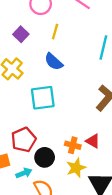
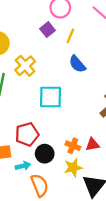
purple square: (21, 34) -> (47, 30), moved
blue semicircle: (54, 62) -> (77, 64), moved
red triangle: (93, 141) -> (92, 144), turned -48

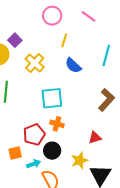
purple square: (47, 30) -> (15, 40), moved
yellow cross: (25, 66) -> (35, 63), moved
orange cross: (73, 146) -> (57, 124), moved

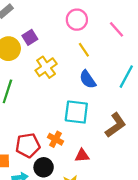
yellow line: (64, 40) -> (84, 50), turned -64
cyan square: (52, 98) -> (76, 112), moved
red triangle: (95, 137) -> (82, 155), moved

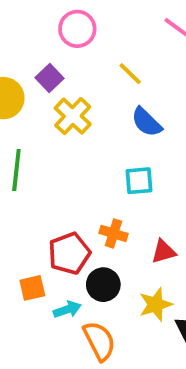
pink circle: (77, 20) -> (77, 29), moved
purple square: (30, 37) -> (50, 78), moved
cyan square: (76, 112) -> (139, 181), size x0.7

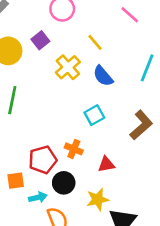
yellow cross: (73, 116) -> (68, 67), moved
cyan square: (139, 181) -> (94, 115), turned -30

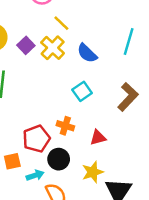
purple square: (40, 40) -> (26, 45), moved
yellow line: (95, 42) -> (61, 23), moved

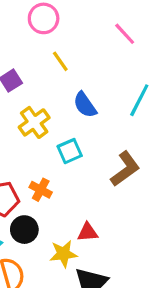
yellow cross: (53, 48) -> (34, 122), moved
red triangle: (98, 138) -> (88, 232), moved

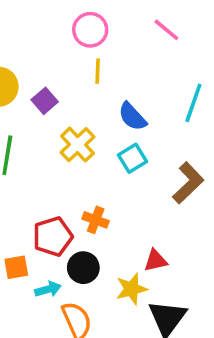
pink circle: (44, 18) -> (90, 30), moved
yellow line: (60, 61) -> (98, 71), turned 45
cyan square: (70, 151) -> (133, 158), moved

